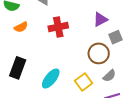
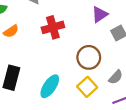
brown circle: (99, 53) -> (89, 57), moved

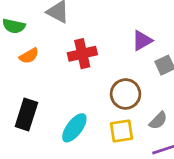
yellow square: (87, 87) -> (122, 131), turned 30

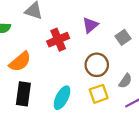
purple triangle: (142, 41) -> (90, 25), moved
orange semicircle: (29, 56) -> (20, 62), moved, size x1.5

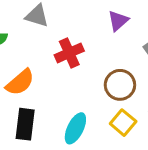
purple triangle: (90, 25) -> (118, 21), moved
yellow square: (99, 94) -> (123, 123), turned -30

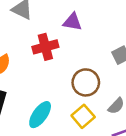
purple triangle: (118, 21) -> (73, 22), moved, turned 42

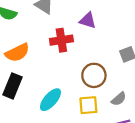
yellow square: (83, 116) -> (88, 105), turned 30

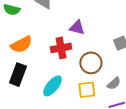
purple triangle: (88, 20) -> (77, 28), moved
red cross: (61, 40) -> (61, 48), moved

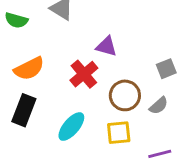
red cross: (61, 48) -> (84, 74), turned -30
gray semicircle: (114, 83) -> (159, 106), moved

